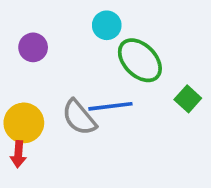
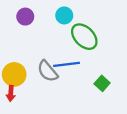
purple circle: (33, 47) -> (25, 17), moved
green square: (188, 99) -> (102, 83), moved

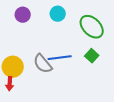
green ellipse: (84, 37) -> (92, 27), moved
green square: (102, 83) -> (92, 56), moved

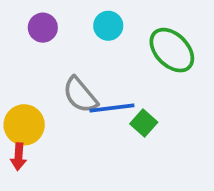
green square: (92, 56) -> (144, 123), moved
gray semicircle: (43, 64) -> (80, 95), moved

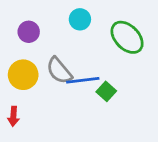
purple circle: (43, 28) -> (29, 32), moved
yellow circle: (24, 125) -> (23, 75), moved

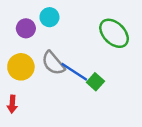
cyan circle: (80, 19) -> (49, 17), moved
blue line: (83, 80) -> (74, 72), turned 40

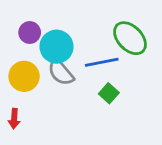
cyan circle: (49, 17) -> (57, 47), moved, size x1.5
blue line: (74, 72) -> (102, 62), moved, turned -44

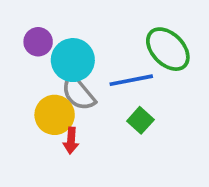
yellow circle: (24, 76) -> (55, 115), moved
red arrow: (14, 119) -> (71, 140), moved

